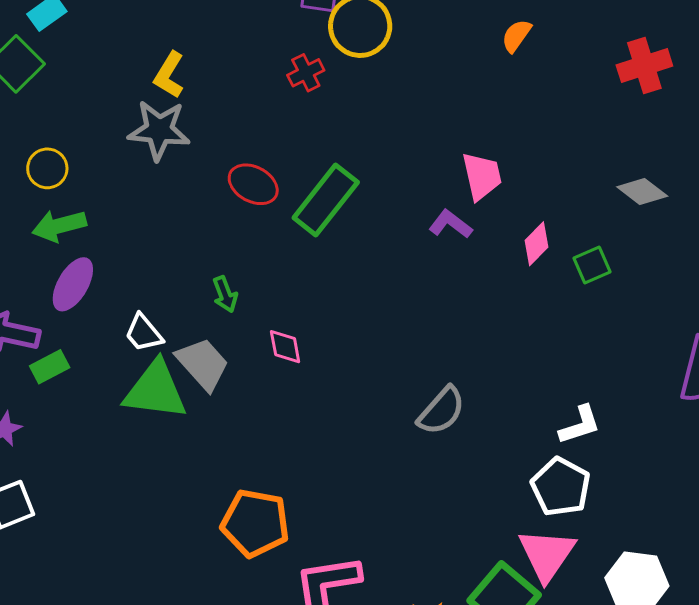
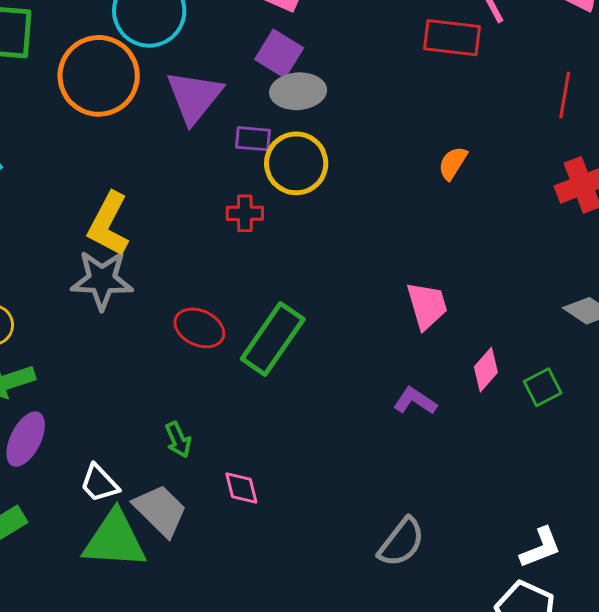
red cross: (306, 73) -> (245, 213), turned 30
yellow L-shape: (169, 75) -> (109, 224), size x1.4
purple L-shape: (450, 224) -> (415, 401), moved

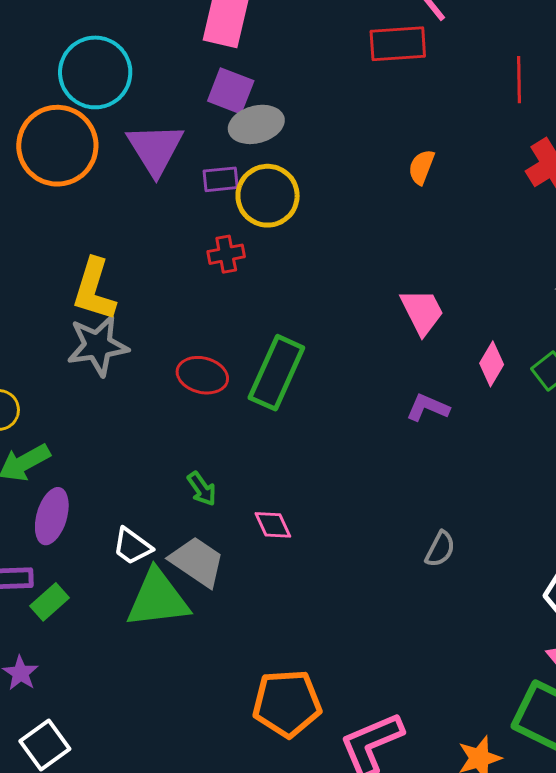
gray semicircle: (401, 542) -> (440, 549), size x0.7

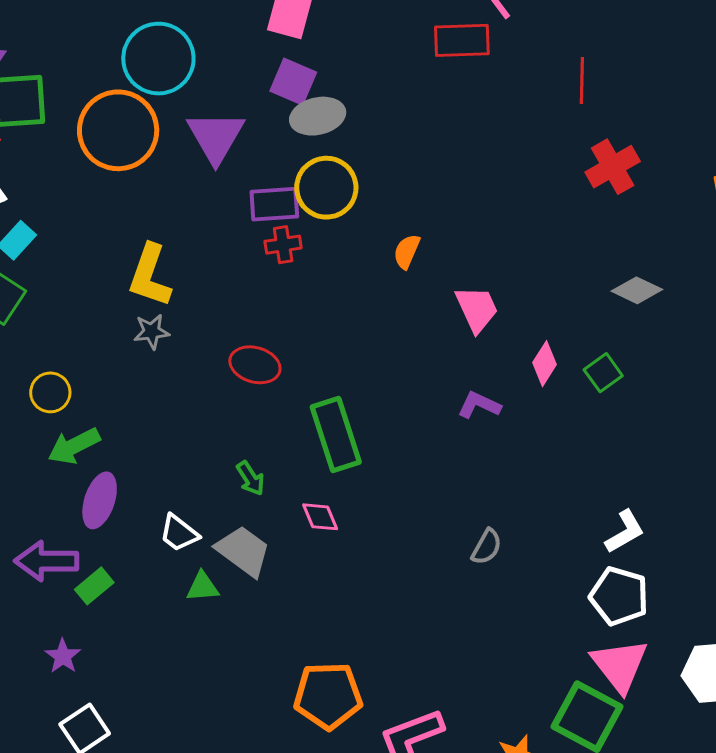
orange semicircle: (421, 167) -> (407, 251), moved
purple rectangle: (221, 179) -> (274, 204), moved, size x1.4
gray star: (98, 346) -> (152, 332), size x0.6
green rectangle: (276, 373) -> (336, 435), moved, turned -44
green triangle: (158, 599) -> (203, 587), size x0.5

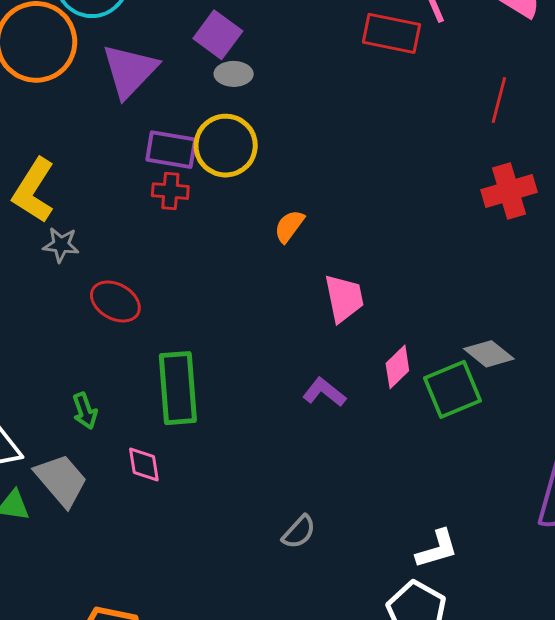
gray ellipse: (318, 116) -> (234, 74), size x0.7
gray diamond: (637, 290) -> (489, 354), moved
gray star: (152, 332) -> (61, 245), moved
green square: (603, 373) -> (453, 389), size x1.5

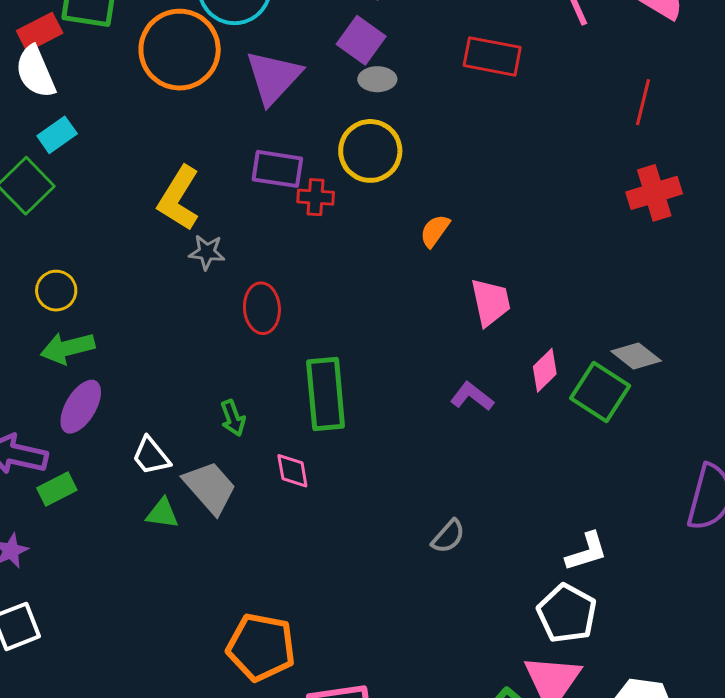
red rectangle: (391, 33) -> (492, 56), moved
purple rectangle: (171, 150) -> (277, 169), moved
red ellipse: (115, 302) -> (262, 308), turned 57
green square: (453, 389) -> (600, 392), turned -34

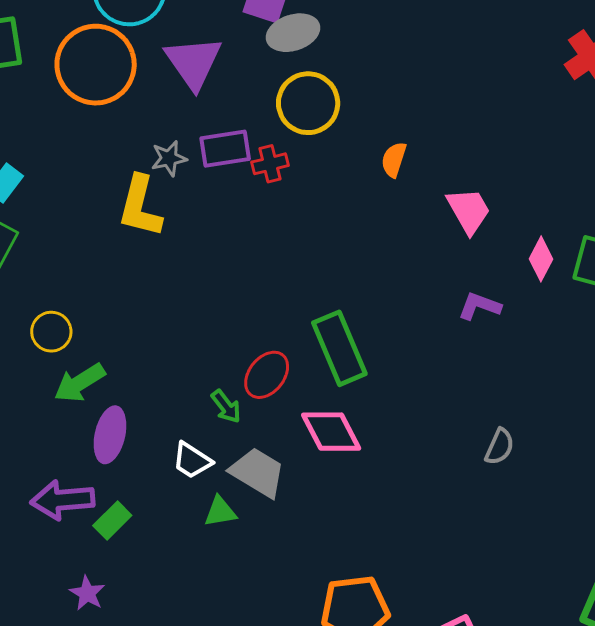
gray ellipse: (377, 79) -> (293, 33), size x1.4
gray star: (207, 252) -> (169, 158), moved
red ellipse: (262, 308) -> (267, 375), moved, turned 60
green arrow: (233, 418) -> (226, 407), moved
pink diamond: (292, 471) -> (331, 432), size x1.6

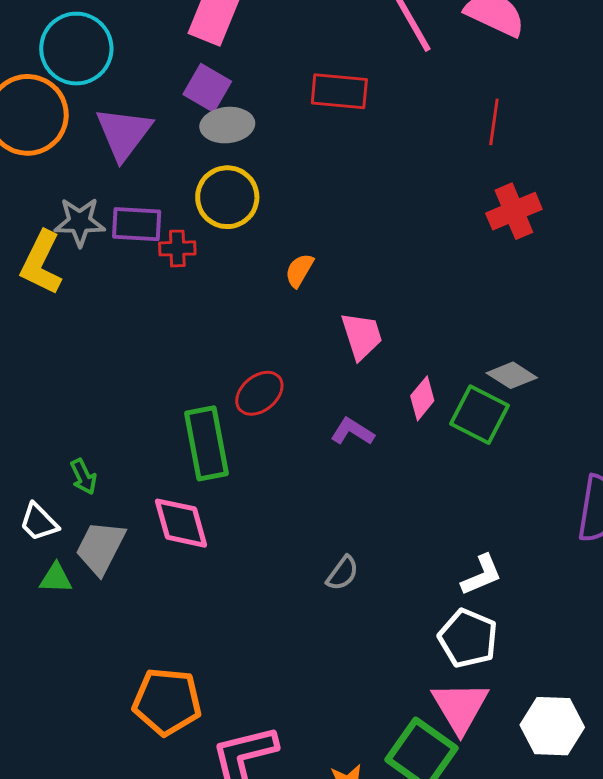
gray star: (169, 158) -> (80, 222), size x1.4
red ellipse: (267, 375) -> (259, 393), moved
gray trapezoid: (258, 472) -> (101, 548), turned -106

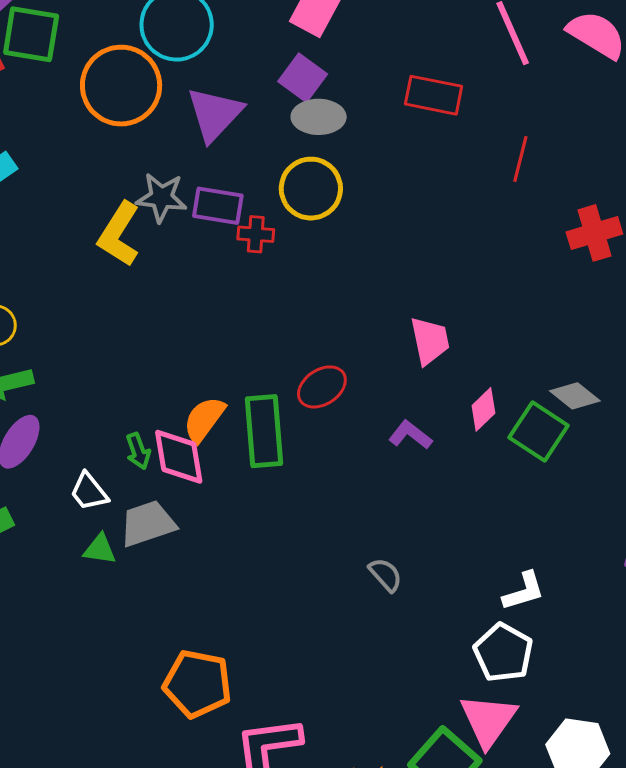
red line: (494, 122) -> (520, 159), moved
orange semicircle: (299, 270) -> (204, 419), moved, size x1.4
pink diamond: (181, 523) -> (179, 457), moved
gray trapezoid: (101, 548) -> (148, 524), turned 38
gray semicircle: (342, 573) -> (385, 575), turned -84

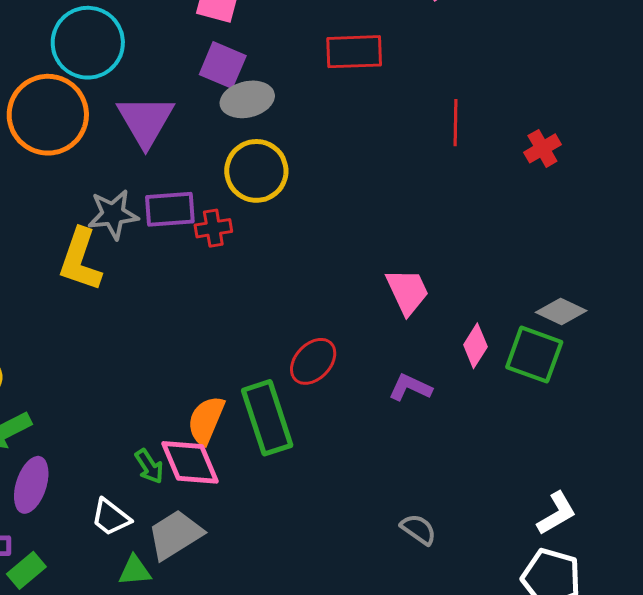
red line: (520, 159) -> (455, 123), moved
red cross: (594, 233) -> (542, 148), size x0.7

